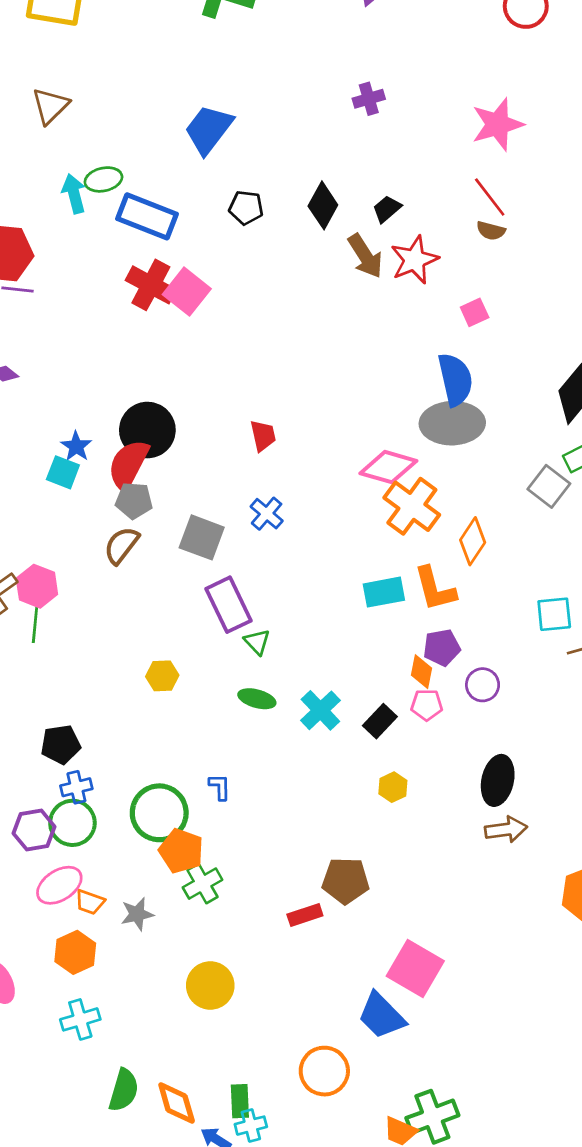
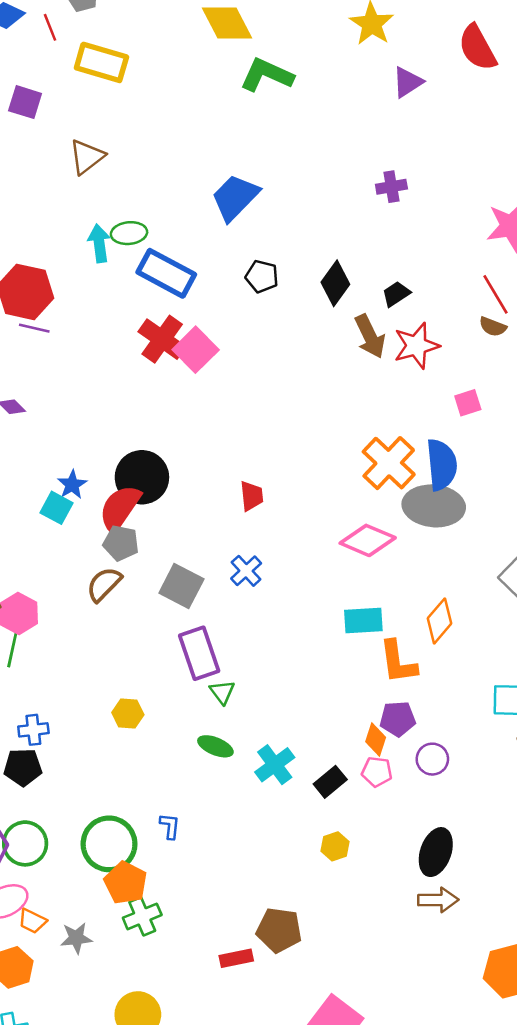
orange cross: (412, 506) -> (389, 463), moved
cyan rectangle: (384, 592) -> (363, 620), moved
blue cross: (76, 787) -> (33, 730), moved

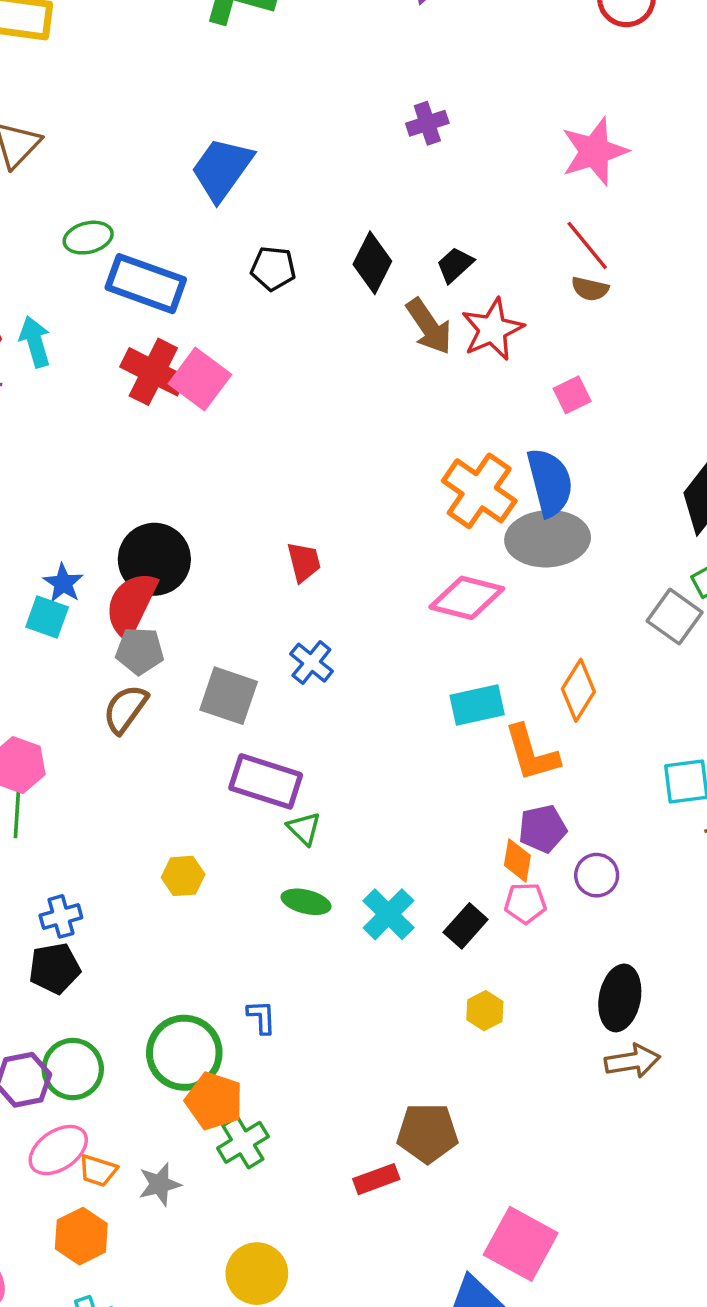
cyan arrow: (99, 243) -> (35, 342), moved
purple rectangle: (199, 653) -> (266, 781), turned -45

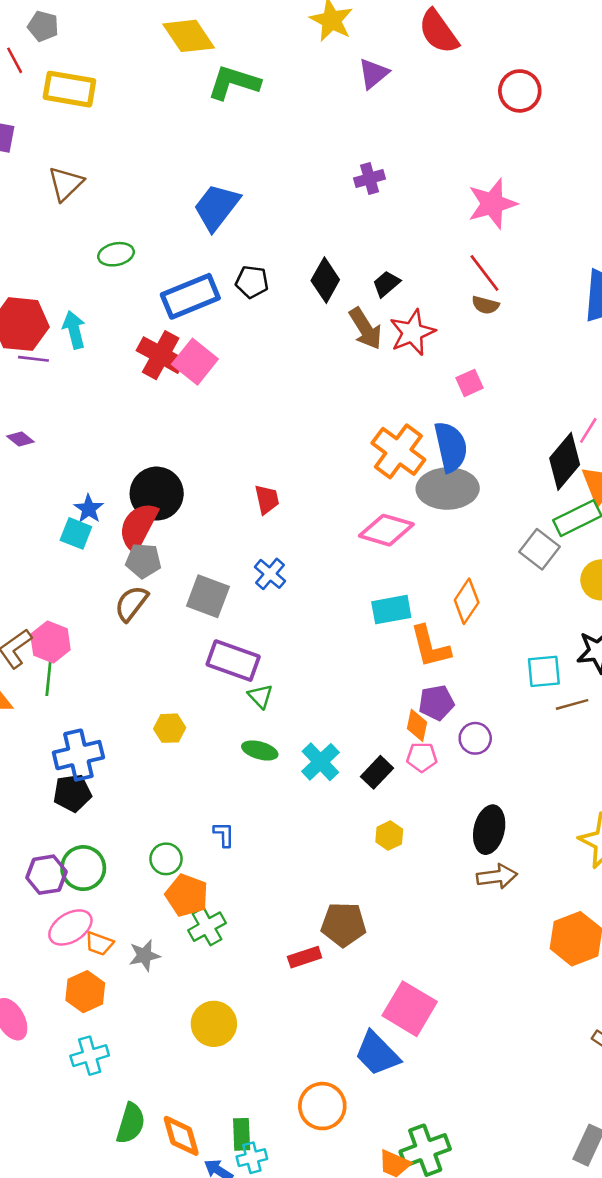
blue rectangle: (146, 284) -> (190, 296), moved, turned -44
blue cross: (61, 916) -> (78, 755), size x1.6
green circle: (184, 1053) -> (166, 859), size x0.6

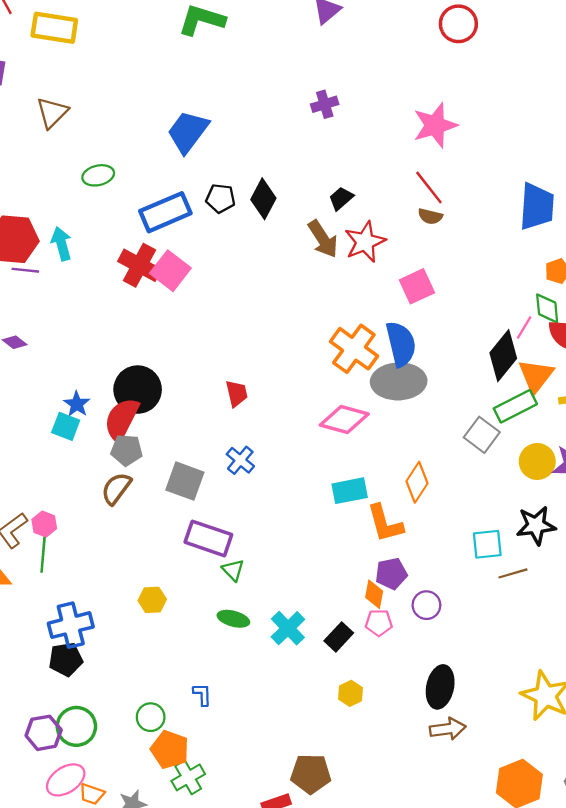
black diamond: (325, 280) -> (263, 199), moved
pink square: (470, 383) -> (417, 286), size x1.4
pink hexagon: (50, 642) -> (44, 524), size x0.7

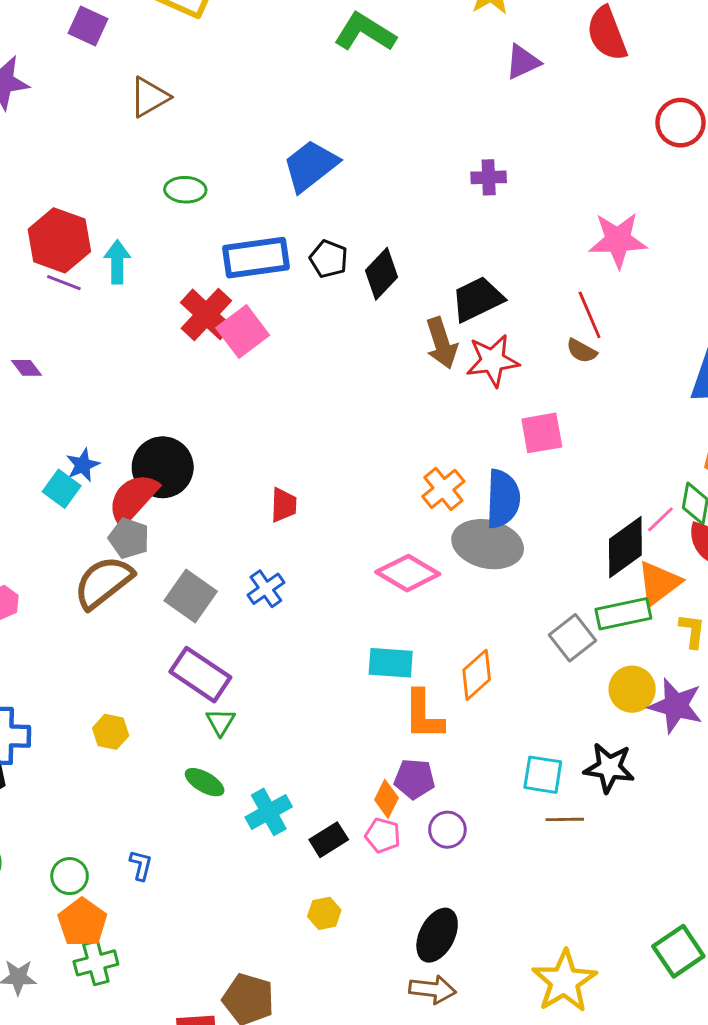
black trapezoid: (341, 198) -> (477, 299), size x1.6
orange cross: (354, 349) -> (443, 489), size x0.7
brown semicircle: (116, 488) -> (103, 582), size x1.4

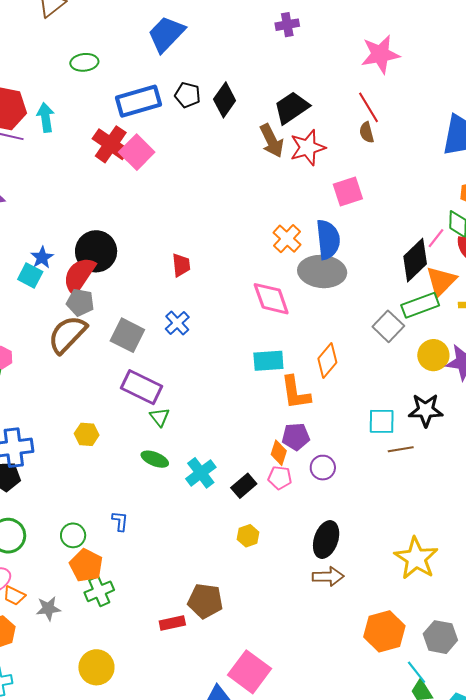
brown semicircle: (582, 351) -> (367, 132), turned 55
pink diamond: (408, 573) -> (271, 299), turned 48

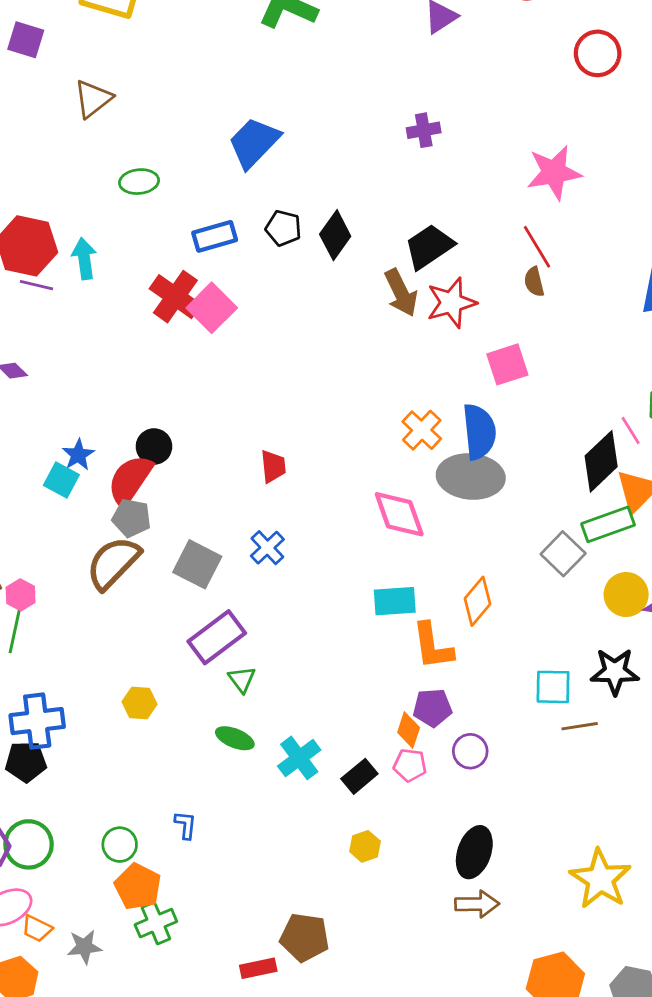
blue rectangle: (139, 101) -> (215, 236), size x0.7
pink line: (436, 238) -> (631, 431), turned -70
black circle: (96, 251) -> (154, 447), size x0.6
purple rectangle: (142, 387) -> (217, 637), turned -63

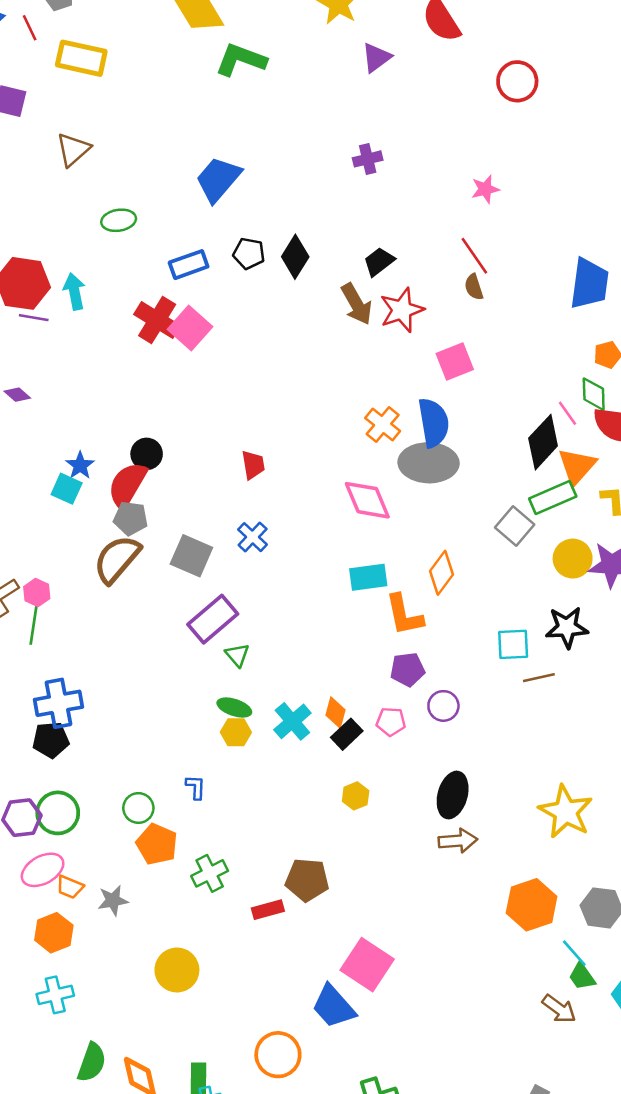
pink star: (554, 172) -> (485, 189), size x0.6
black trapezoid: (429, 247) -> (379, 262), size x0.7
yellow hexagon: (140, 703) -> (236, 732), moved
orange diamond: (409, 730) -> (335, 713), moved
green cross: (156, 923) -> (210, 873), moved

